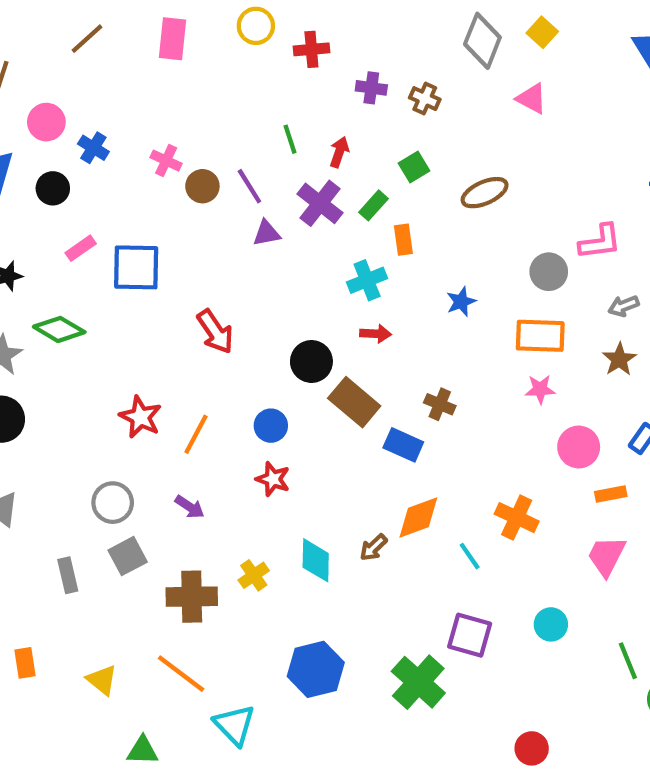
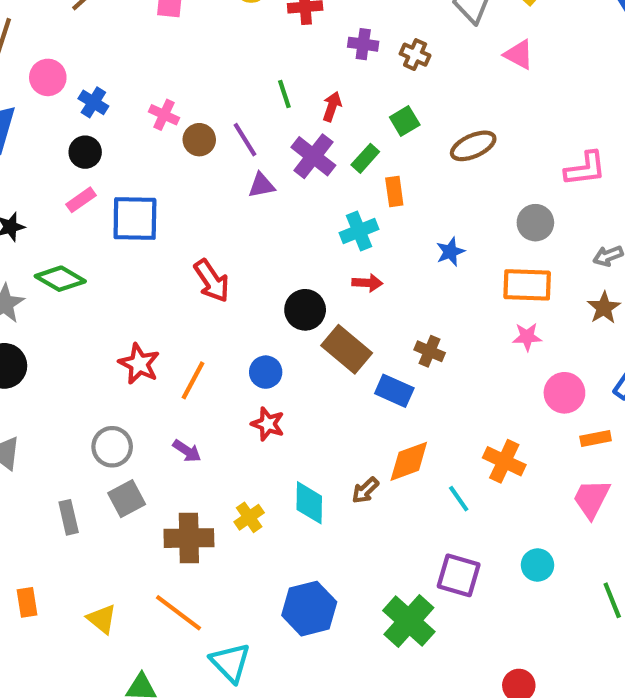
black circle: (53, 188) -> (85, 152), moved
pink L-shape: (600, 242) -> (585, 169), moved

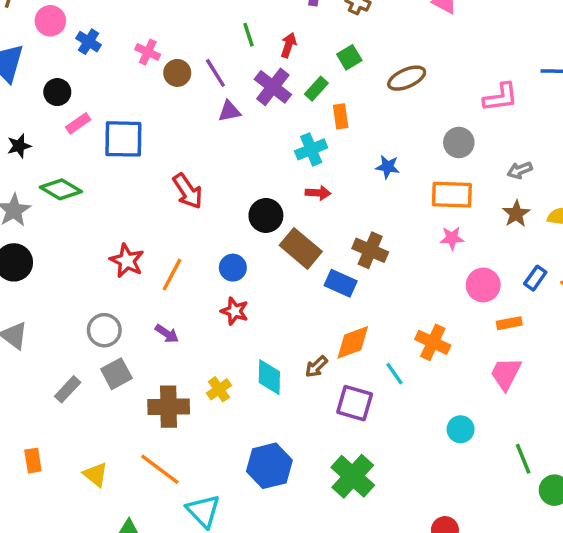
black circle: (85, 152) -> (57, 92), moved
blue star: (450, 252) -> (388, 167), turned 30
brown cross: (430, 351) -> (370, 250), size x1.4
gray rectangle: (69, 517) -> (68, 389), turned 56
purple square: (459, 575) -> (355, 403), moved

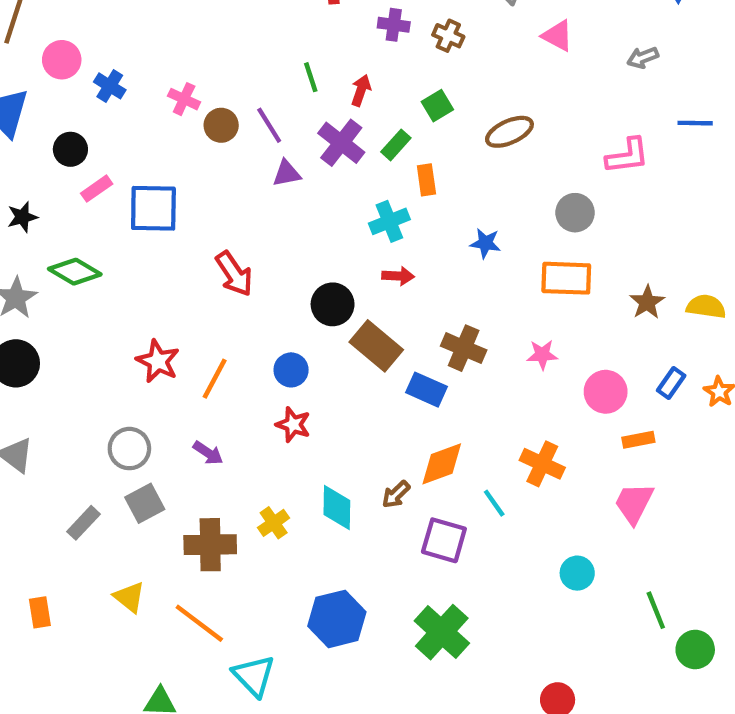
gray arrow: (520, 170) -> (643, 58), moved
pink star: (452, 238) -> (542, 355), moved
yellow triangle: (96, 474) -> (129, 597), moved

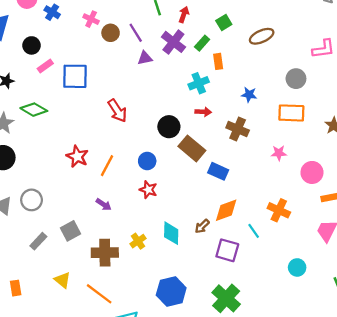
brown cross: (464, 348) -> (238, 129), moved
gray circle: (129, 449) -> (32, 200), moved

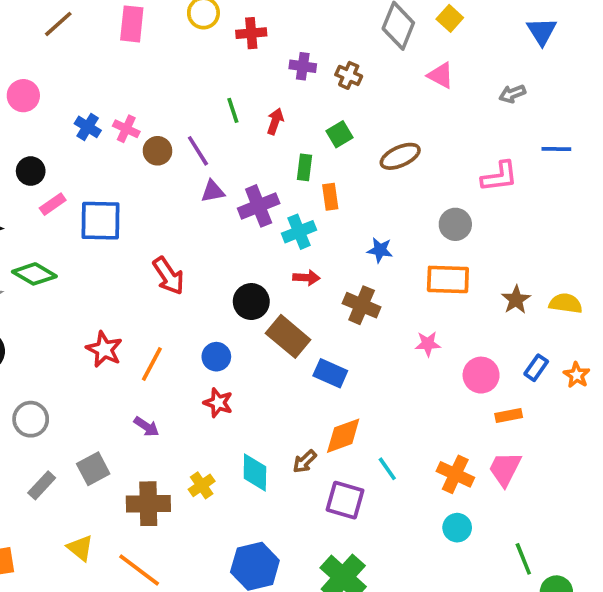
blue cross: (52, 12) -> (88, 127), moved
purple cross: (173, 42) -> (259, 206), moved, turned 30
green rectangle: (202, 43) -> (305, 167), turned -35
orange cross: (279, 210) -> (455, 474), moved

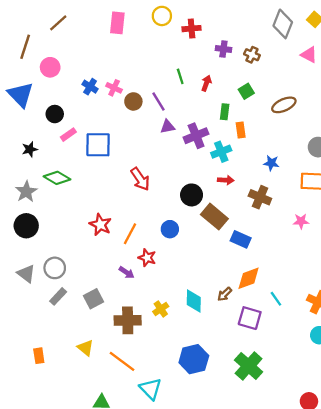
brown line: (58, 24) -> (58, 23), moved
red star: (218, 403) -> (147, 258), moved
gray rectangle: (42, 485) -> (58, 296), moved

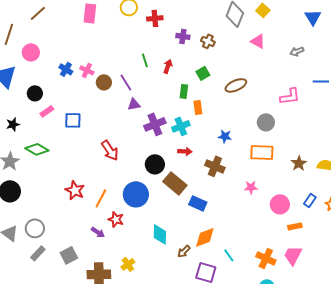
purple cross: (196, 136) -> (155, 124), moved
blue square: (98, 145) -> (73, 120), size x0.7
blue circle: (170, 229) -> (136, 194), size x1.6
cyan diamond: (194, 301) -> (160, 234), moved

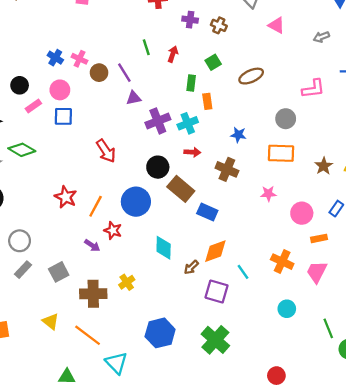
pink circle: (31, 52) -> (60, 90), moved
orange cross: (266, 258) -> (282, 262), moved

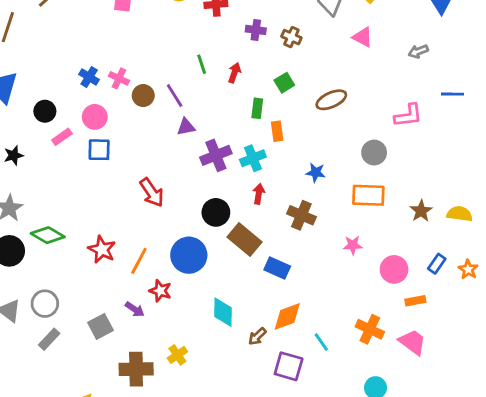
green diamond: (22, 150) -> (48, 235), moved
red arrow: (192, 152) -> (259, 194), turned -84
gray square: (59, 272) -> (100, 326), moved
pink trapezoid: (317, 272) -> (413, 342), turned 100

